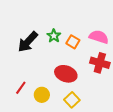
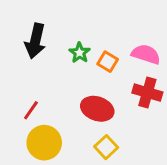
black arrow: (28, 42) -> (35, 41), moved, turned -30
red line: (21, 88) -> (31, 110), moved
yellow circle: (42, 95) -> (44, 143), moved, size x1.5

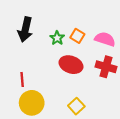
orange square: (108, 62) -> (77, 36), moved
red ellipse: (97, 109) -> (71, 65), moved
red line: (31, 110) -> (22, 79), turned -40

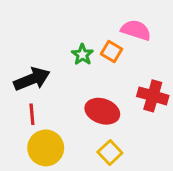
black arrow: (25, 30) -> (32, 79), moved, turned -125
pink semicircle: (105, 39) -> (136, 30), moved
red ellipse: (71, 65) -> (102, 111), moved

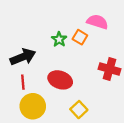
red ellipse: (102, 111) -> (60, 80), moved

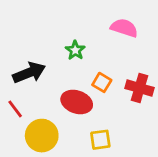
orange square: (80, 37) -> (102, 82), moved
red line: (23, 82) -> (15, 109), moved, turned -32
yellow square: (79, 110) -> (100, 140), turned 35

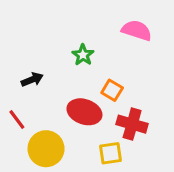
black arrow: (29, 73) -> (32, 80), size x0.6
red cross: (140, 88) -> (132, 124), moved

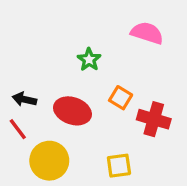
black arrow: (32, 80) -> (24, 99), moved, turned -145
red ellipse: (84, 112) -> (72, 111), moved
red cross: (132, 124) -> (154, 119), moved

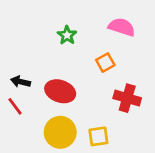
green star: (89, 60) -> (67, 35), moved
orange square: (121, 98) -> (105, 63), moved, turned 30
yellow circle: (49, 161) -> (60, 132), moved

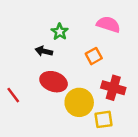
black arrow: (21, 82) -> (44, 51), moved
yellow circle: (60, 132) -> (79, 102), moved
yellow square: (98, 136) -> (104, 119), moved

